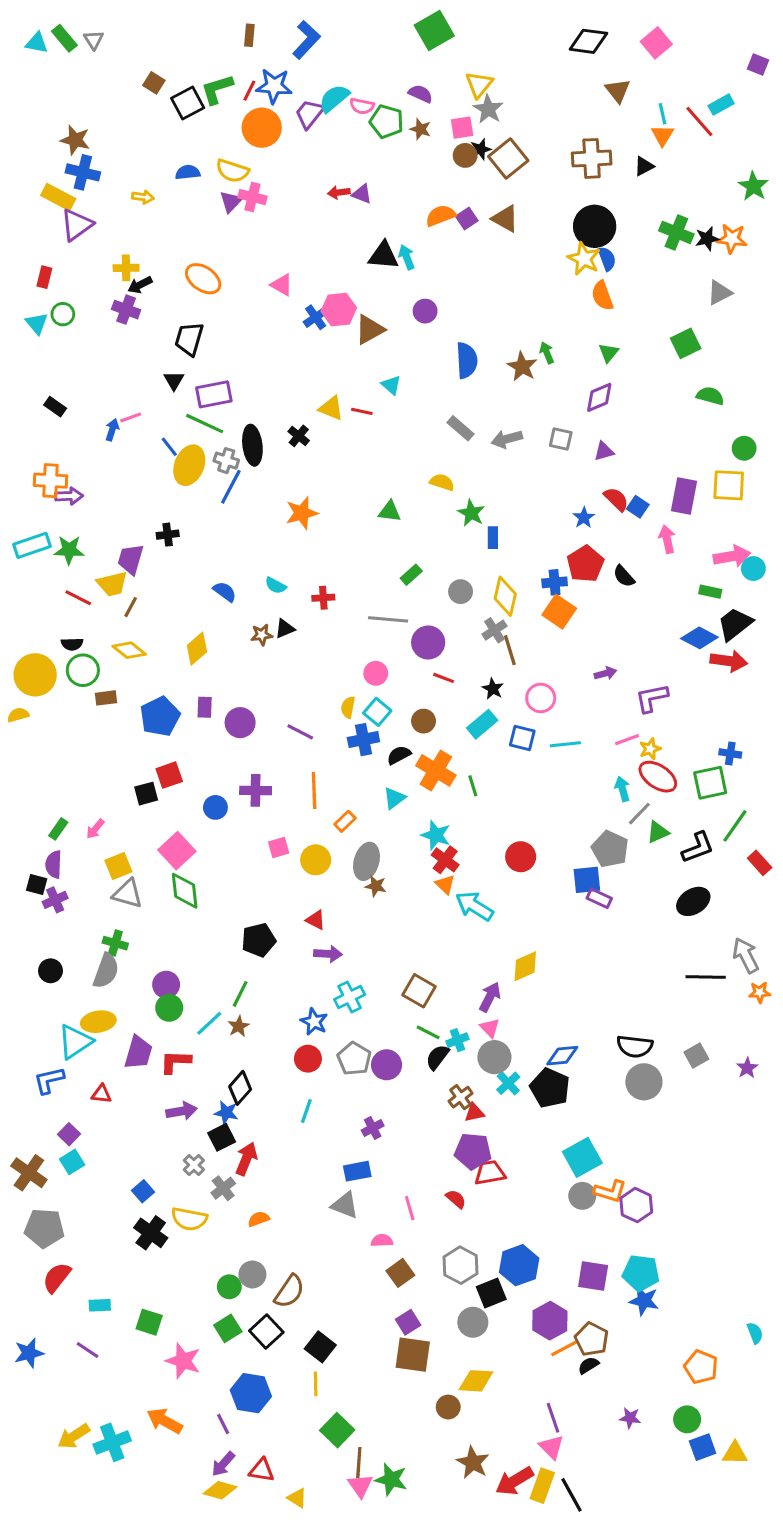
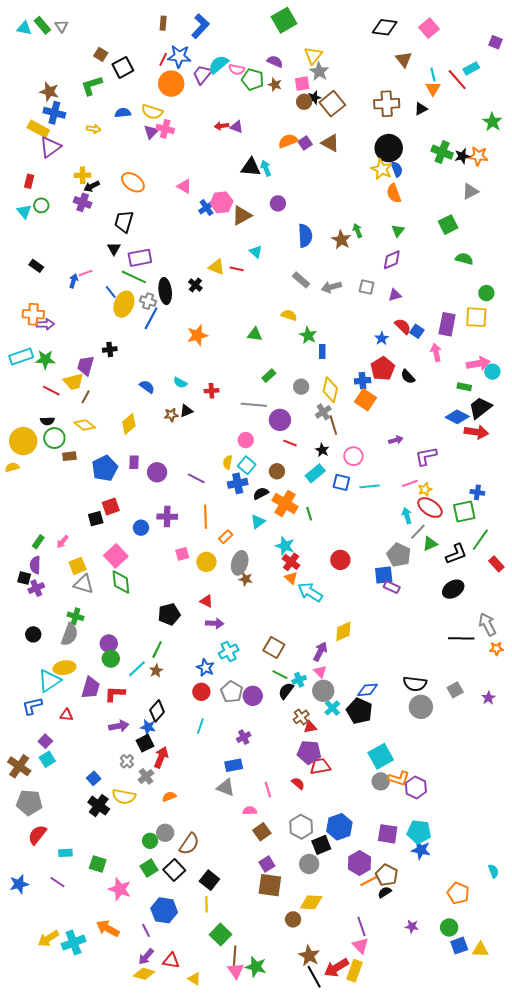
green L-shape: (217, 89) -> (92, 86), moved
black line: (572, 1495) -> (314, 977), moved

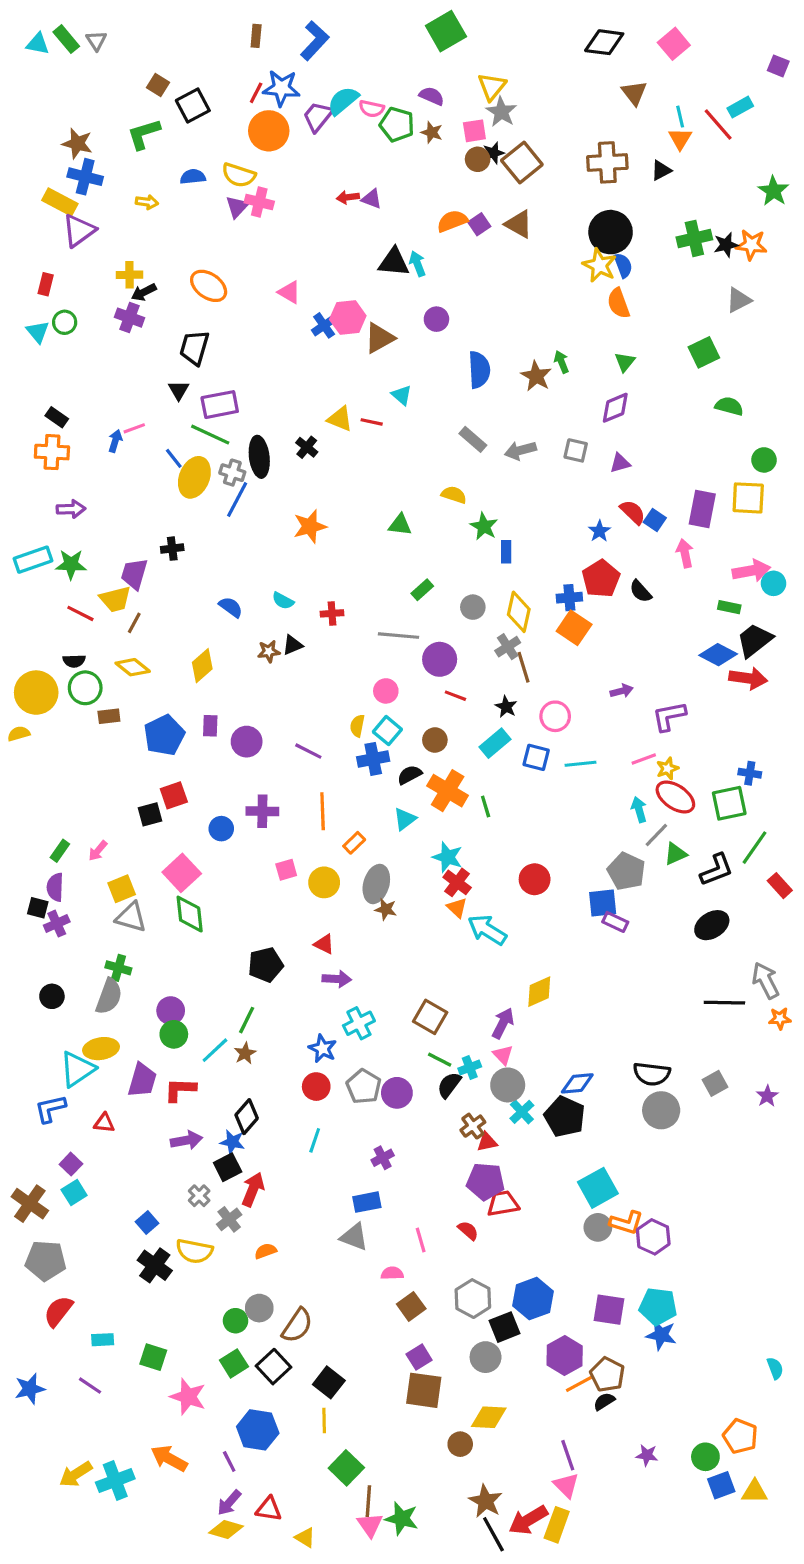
green cross: (442, 152) -> (694, 238), turned -35
orange cross: (33, 314) -> (52, 452), moved
orange pentagon: (458, 893) -> (740, 1436), moved

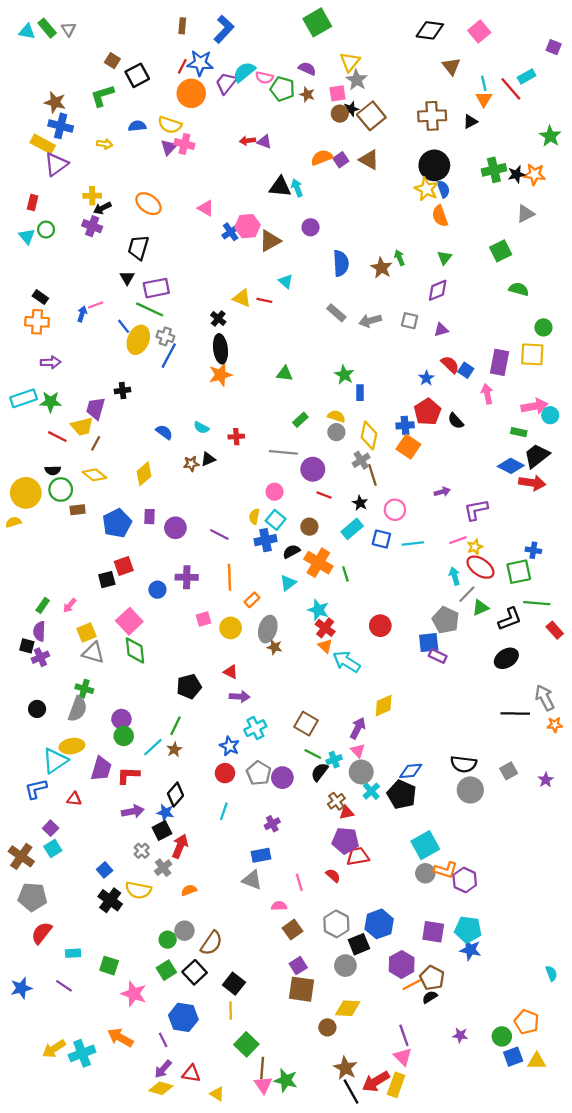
black ellipse: (259, 457) -> (220, 349), moved
yellow semicircle: (454, 495) -> (336, 416), moved
green line: (755, 848) -> (537, 603), turned 60

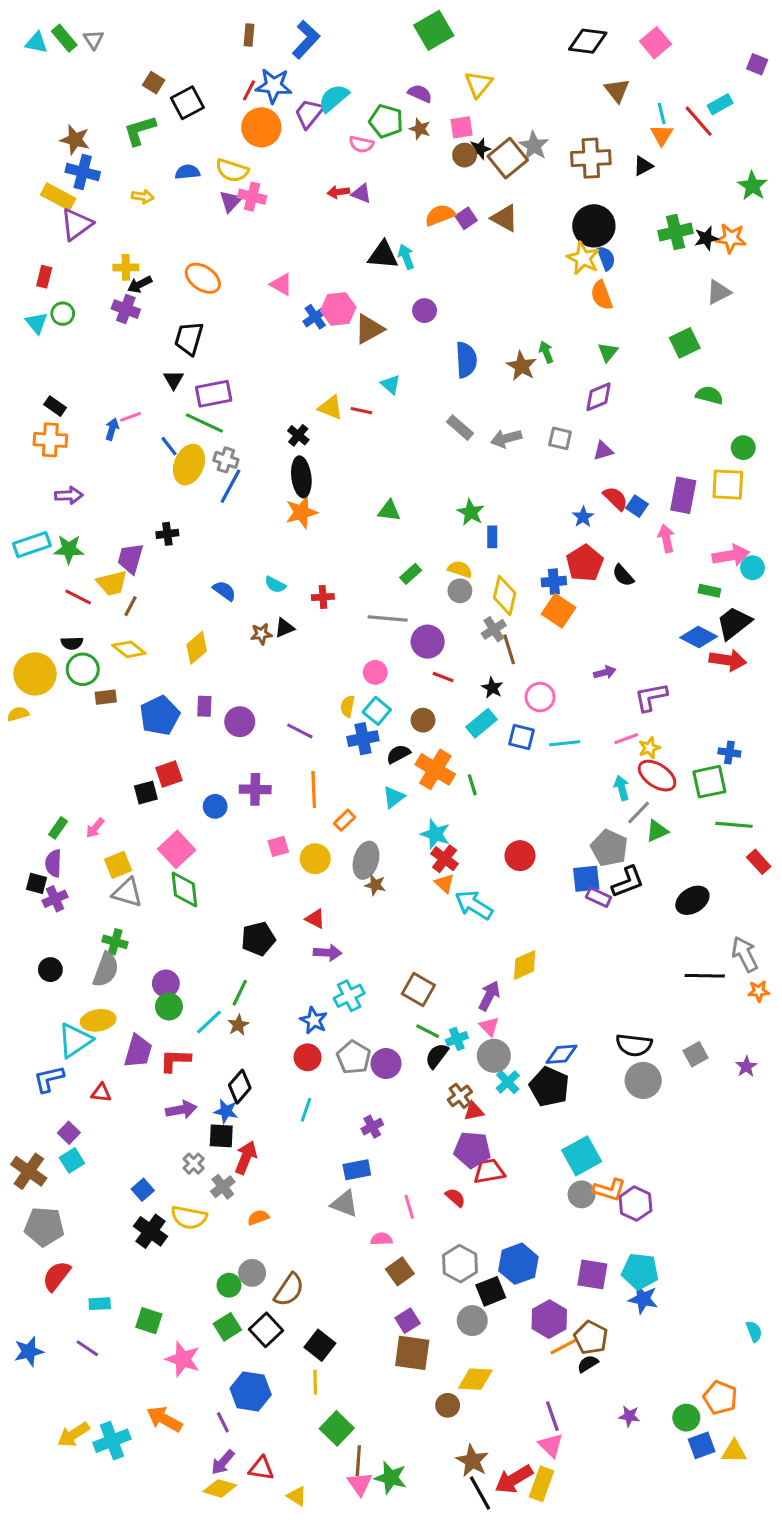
pink semicircle: (264, 78) -> (361, 144), moved
gray star: (357, 80) -> (534, 146), moved
black L-shape: (510, 619) -> (628, 882), moved
black square: (162, 830) -> (221, 1136), turned 30

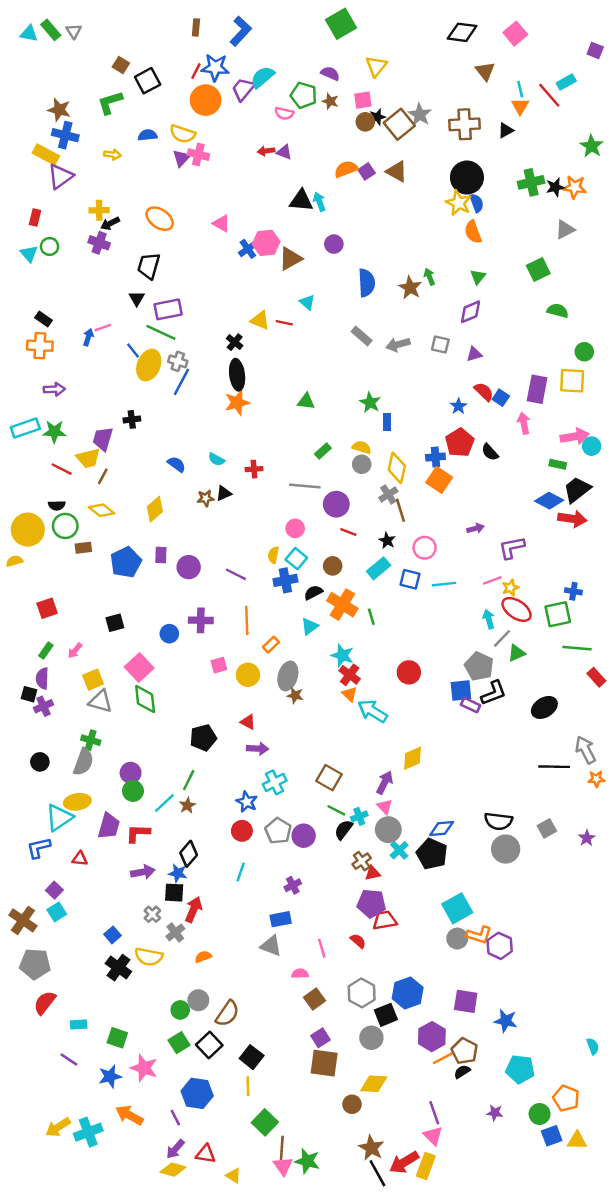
red square: (169, 774) -> (47, 608), moved
cyan pentagon: (640, 1271) -> (520, 1069), moved
blue star: (29, 1351) -> (110, 1076), moved

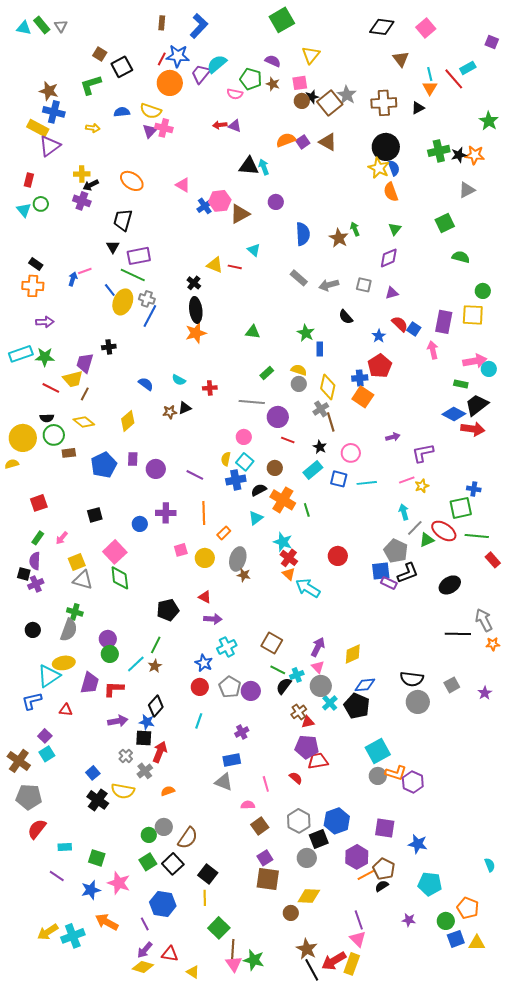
black semicircle: (490, 452) -> (346, 317), moved
red ellipse: (517, 609) -> (444, 531), moved
yellow diamond: (412, 758) -> (353, 654), moved

